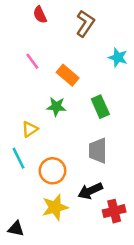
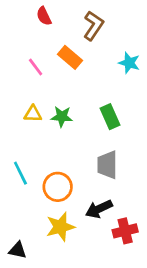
orange rectangle: (68, 75) -> (70, 57), moved
yellow triangle: (30, 129) -> (33, 114), moved, turned 36

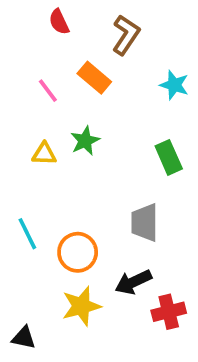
green star: (62, 117) -> (85, 141), moved, turned -30
green rectangle: (110, 117) -> (169, 157), moved

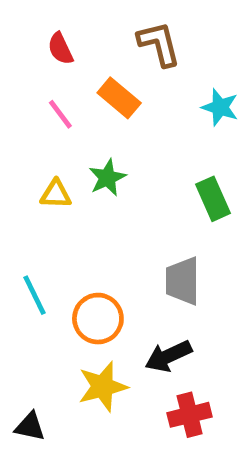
red semicircle: (59, 22) -> (60, 49), moved
brown L-shape: (126, 35) -> (159, 44), turned -48
red cross: (169, 312) -> (190, 415), moved

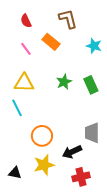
green star: (107, 178) -> (64, 82), moved
yellow triangle: (56, 194) -> (24, 83), size x1.5
gray trapezoid: (182, 281) -> (92, 133), moved
cyan line: (35, 295) -> (17, 108), moved
black triangle: (30, 427) -> (15, 173), moved

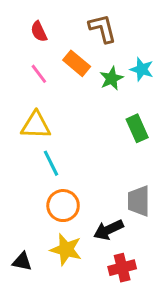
green star: (64, 82) -> (111, 78), moved
cyan line: (17, 108) -> (51, 163), moved
yellow star: (44, 165) -> (66, 249), turned 30

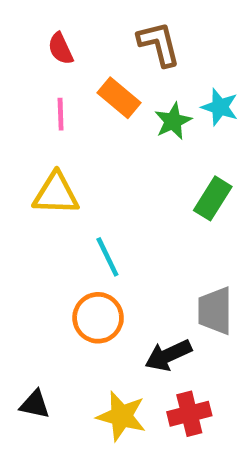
pink line: (39, 74) -> (61, 114), turned 35
green rectangle: (137, 128) -> (213, 198), turned 56
cyan line: (51, 163) -> (107, 257), moved
yellow star: (66, 249) -> (121, 416), moved

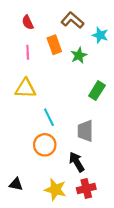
brown L-shape: (159, 44) -> (72, 20), turned -35
orange rectangle: (119, 98) -> (54, 45), turned 30
cyan star: (220, 107) -> (100, 35), moved
gray trapezoid: (215, 311) -> (85, 131), moved
black arrow: (168, 355) -> (77, 162), turned 84

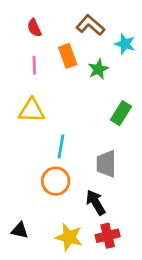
cyan line: (49, 117) -> (61, 146), turned 36

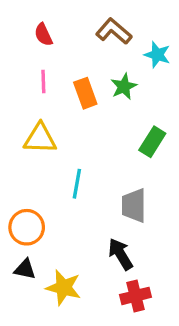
orange rectangle: (68, 56) -> (85, 93), moved
orange circle: (56, 181) -> (27, 227), moved
black triangle: (20, 230) -> (25, 269), moved
yellow star: (69, 237) -> (63, 288), moved

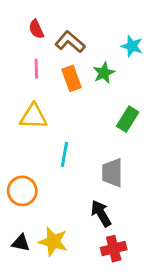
brown L-shape: (114, 31) -> (70, 42), moved
black triangle: (25, 269) -> (21, 243), moved

